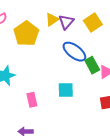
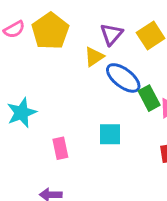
yellow triangle: (52, 19) -> (94, 57), moved
yellow pentagon: (26, 34) -> (50, 31), moved

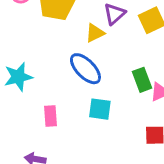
blue ellipse: (123, 78) -> (85, 69), moved

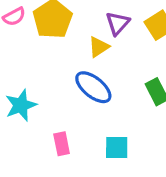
cyan square: (100, 109) -> (117, 148), moved

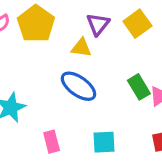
yellow triangle: (99, 47) -> (81, 48), turned 45

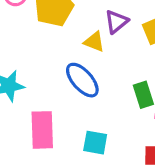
pink rectangle: (52, 142) -> (42, 130), size x1.6

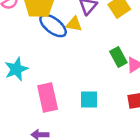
blue ellipse: (82, 80) -> (53, 26), moved

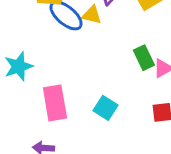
cyan square: (89, 100) -> (105, 108), turned 30

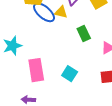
green rectangle: (144, 58) -> (84, 33), moved

